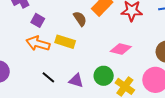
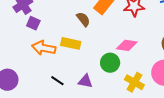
purple square: (38, 20) -> (33, 23), moved
green circle: (104, 76) -> (110, 63), moved

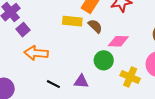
brown semicircle: (83, 19) -> (95, 26), moved
purple square: (33, 23) -> (23, 30), turned 32
yellow rectangle: (71, 43) -> (72, 21), moved

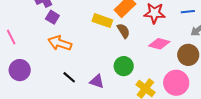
purple square: (23, 30) -> (52, 17), turned -32
pink diamond: (118, 41) -> (159, 44), moved

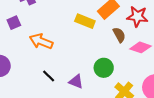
purple square: (52, 17) -> (14, 23), moved, turned 32
brown semicircle: (123, 31) -> (119, 35), moved

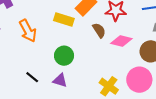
orange arrow: (41, 41) -> (28, 31), moved, turned -135
green circle: (104, 68) -> (64, 56), moved

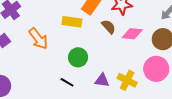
black line: (32, 77) -> (67, 82), moved
purple triangle: (60, 80) -> (102, 80), moved

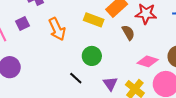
pink diamond: (132, 34) -> (148, 61), moved
purple triangle: (102, 80) -> (110, 84), turned 35

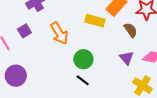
green circle: (92, 56) -> (83, 59), moved
purple triangle: (110, 84) -> (127, 58), moved

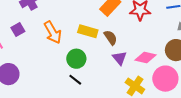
yellow rectangle: (95, 21) -> (88, 31), moved
brown semicircle: (131, 30) -> (111, 38), moved

